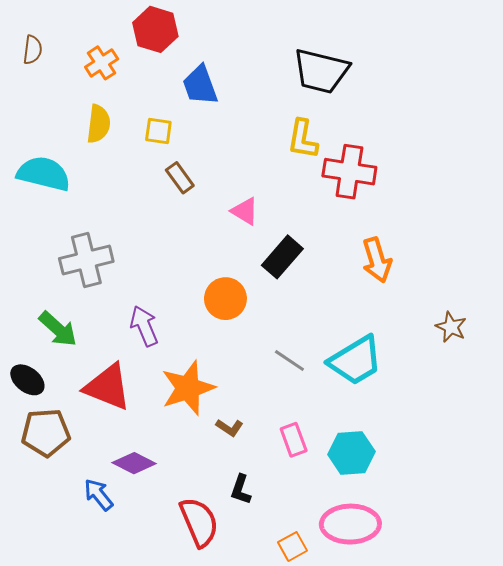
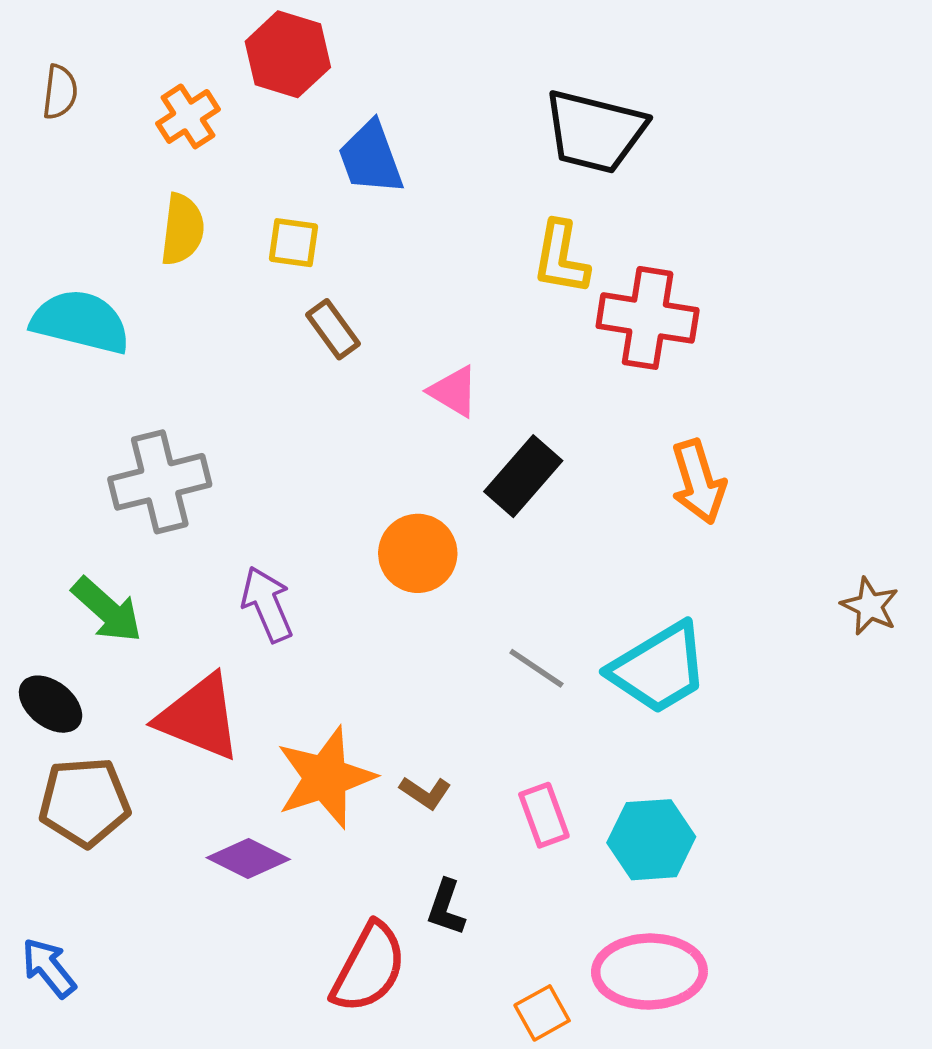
brown star: (451, 327) -> (870, 606), moved
orange star: (188, 388) -> (325, 778), moved
blue arrow: (99, 495) -> (49, 968), moved
red semicircle: (199, 522) -> (369, 968), turned 51

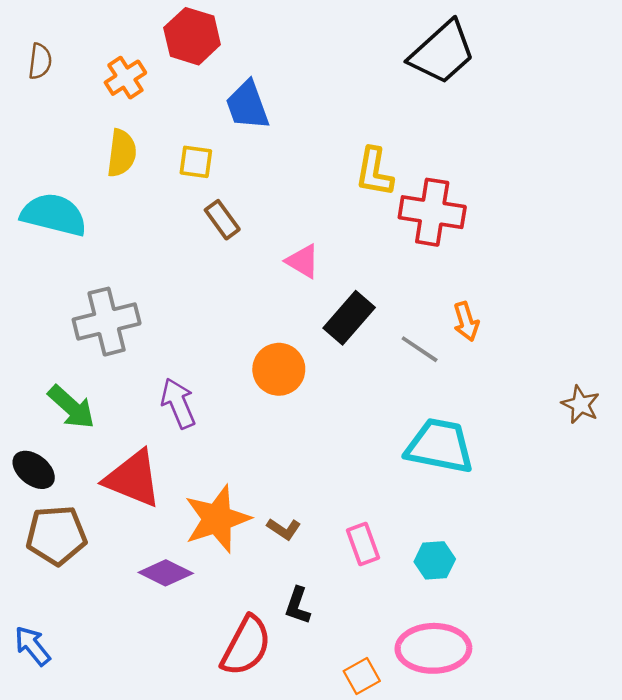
black trapezoid: (595, 132) -> (442, 52), moved, turned -56
orange arrow: (698, 482) -> (466, 322), size x0.7
gray line: (536, 668) -> (420, 349), moved
cyan trapezoid: (659, 668) -> (440, 446), turned -138
cyan hexagon: (651, 840) -> (435, 560), size x0.7

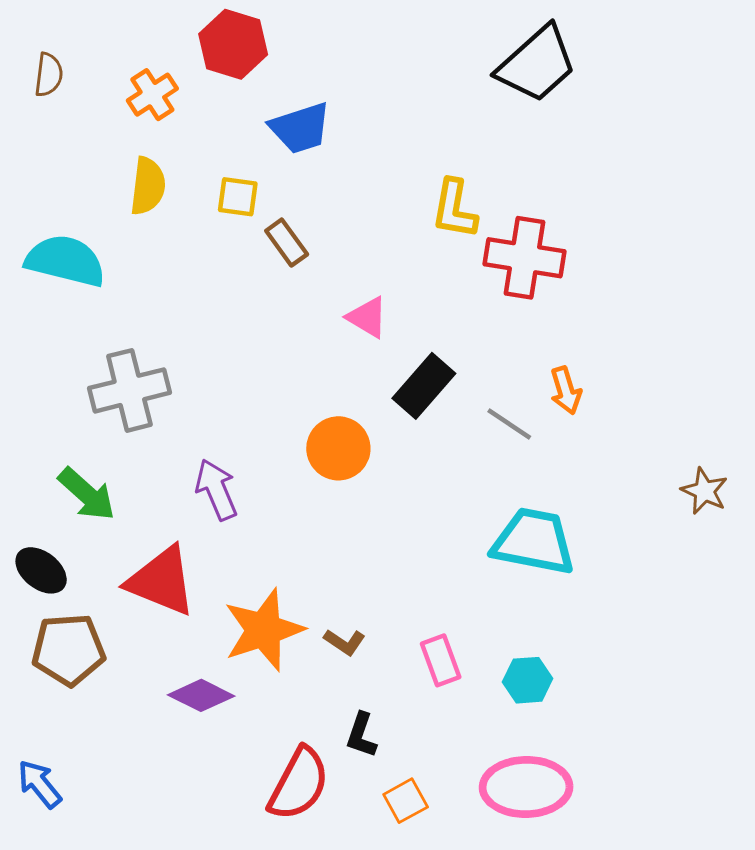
blue trapezoid: (247, 105) -> (300, 128), turned -88
brown rectangle: (222, 220) -> (287, 242), moved
orange square: (362, 676) -> (406, 801), moved

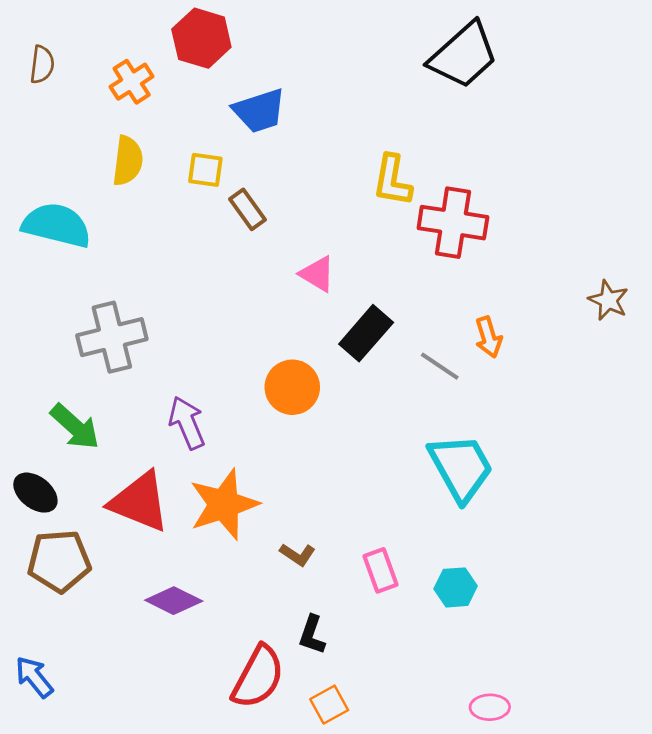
brown star: (704, 491) -> (608, 300), moved
cyan trapezoid: (534, 541) -> (461, 468), turned 50
orange star: (264, 630) -> (224, 504), moved
pink ellipse: (526, 787) -> (490, 707), moved, size x0.5
orange square: (406, 801) -> (329, 705), moved

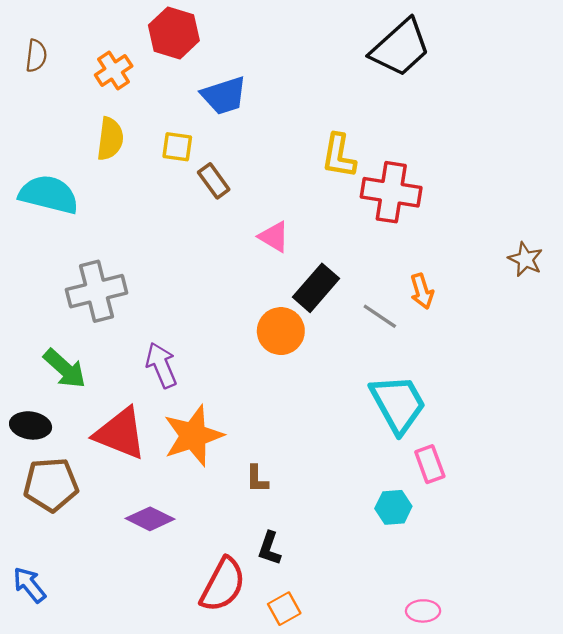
orange circle: (292, 387) -> (281, 331), moved
black ellipse: (35, 493) -> (31, 425), turned -30
brown L-shape: (298, 554) -> (257, 479), turned 56
pink rectangle: (381, 570) -> (430, 464), moved

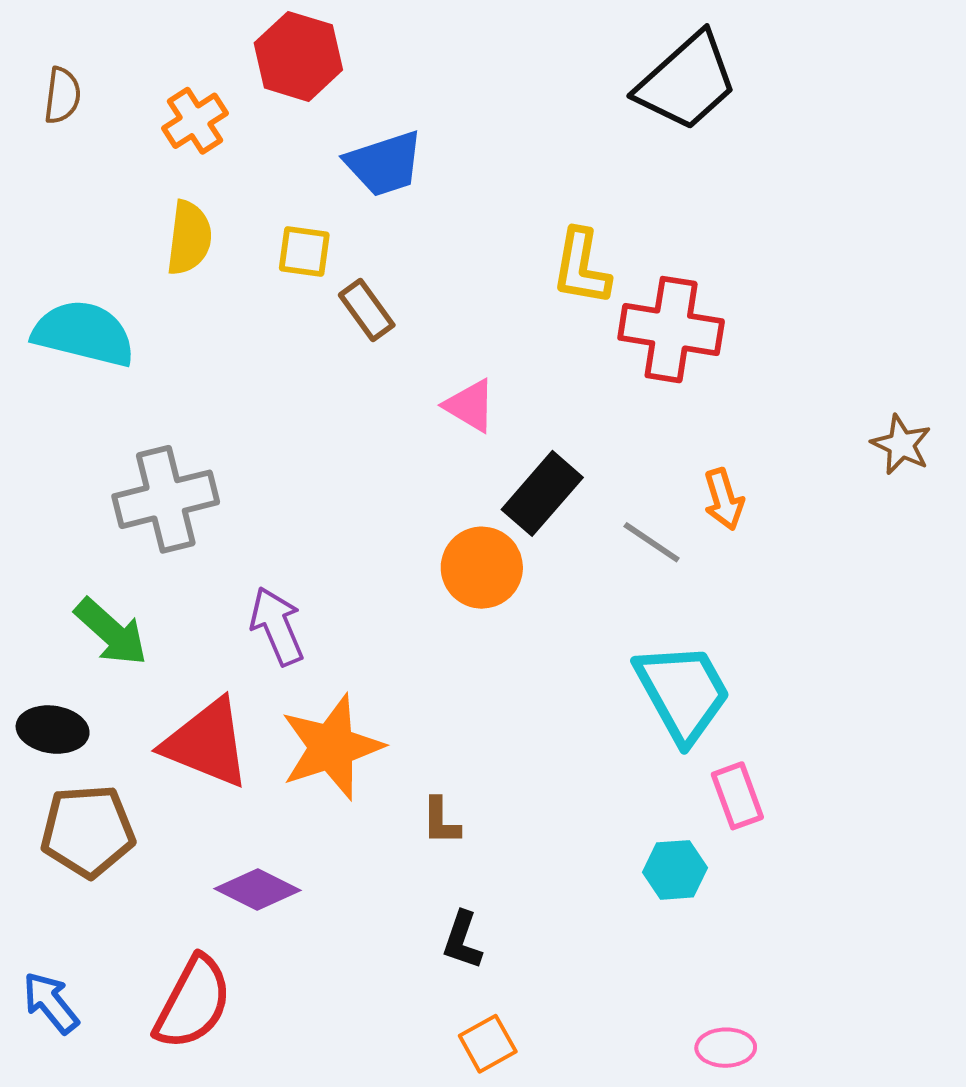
red semicircle: (223, 585) -> (193, 1003), moved

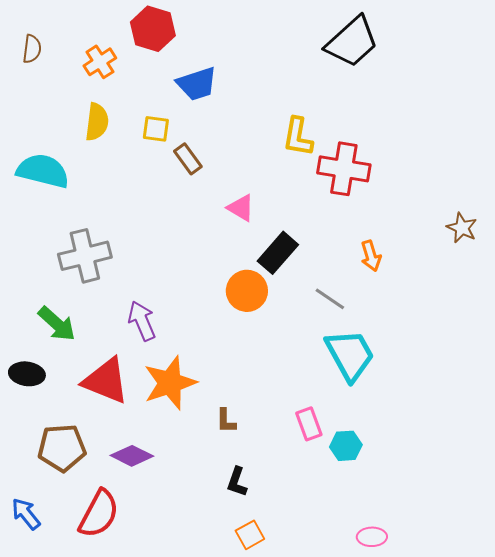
gray line: (652, 542) -> (330, 299), moved
pink rectangle: (737, 796) -> (309, 424), moved
brown pentagon: (88, 831) -> (62, 448), moved

